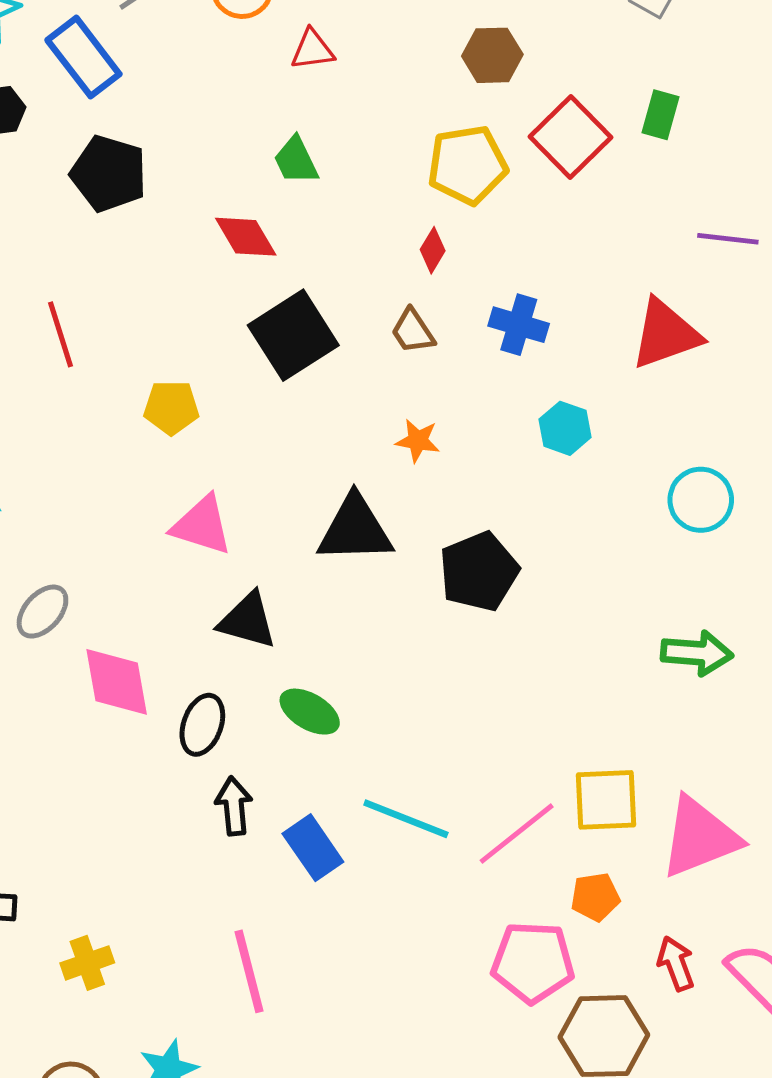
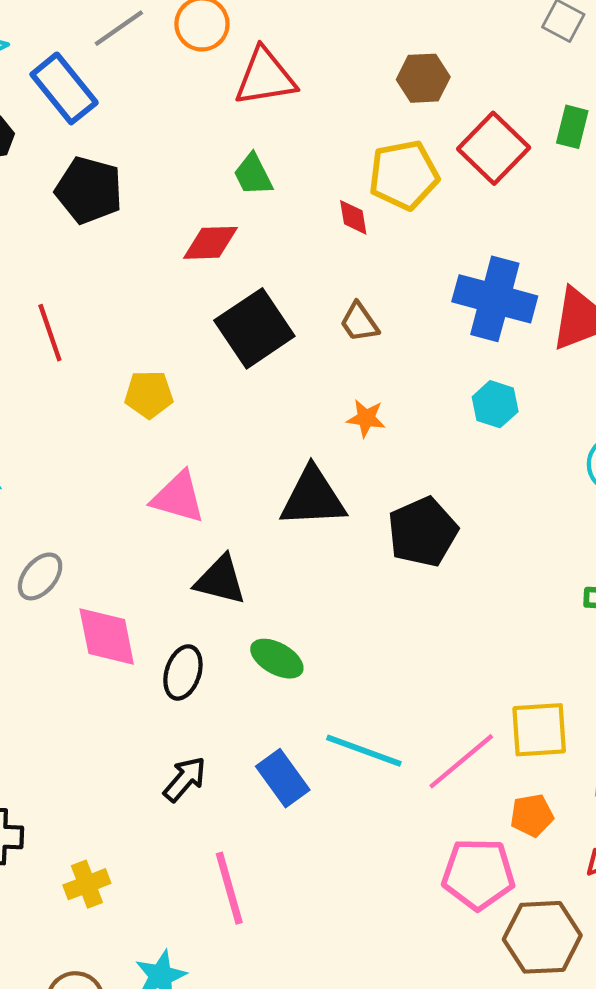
red triangle: (312, 50) -> (265, 77), size x1.6
red diamond: (246, 237) -> (211, 243), turned -60
red diamond: (433, 250) -> (353, 217), moved, turned -39
blue cross: (519, 325) -> (495, 299), moved, size x1.6
black arrow: (234, 806) -> (185, 779), moved, turned 48

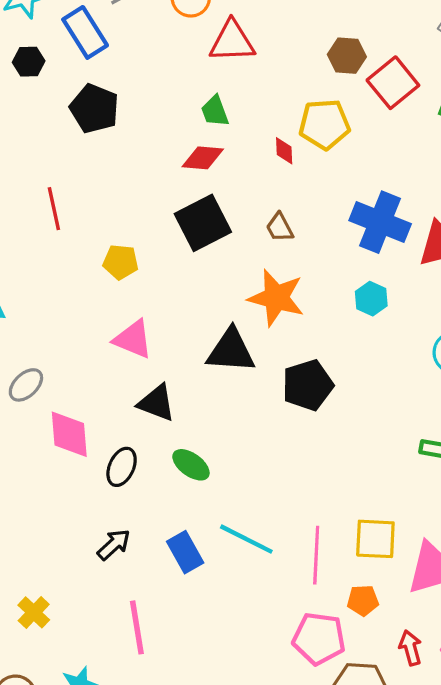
red square: (494, 148) -> (393, 83), moved
red diamond: (211, 243) -> (203, 158), moved
orange star: (366, 418) -> (276, 298), size x2.0
pink line: (461, 761) -> (316, 555), turned -54
yellow cross: (87, 884) -> (34, 612), turned -32

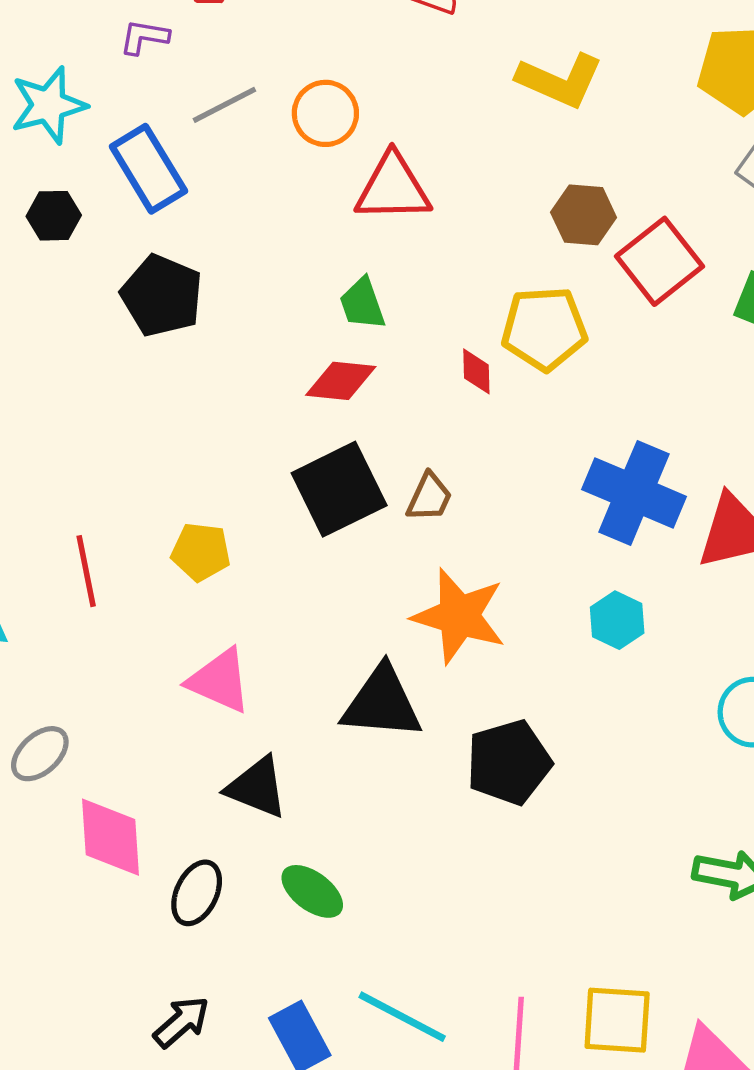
red line: (54, 209) -> (86, 571), moved
brown trapezoid: (280, 227) -> (429, 497), moved, turned -128

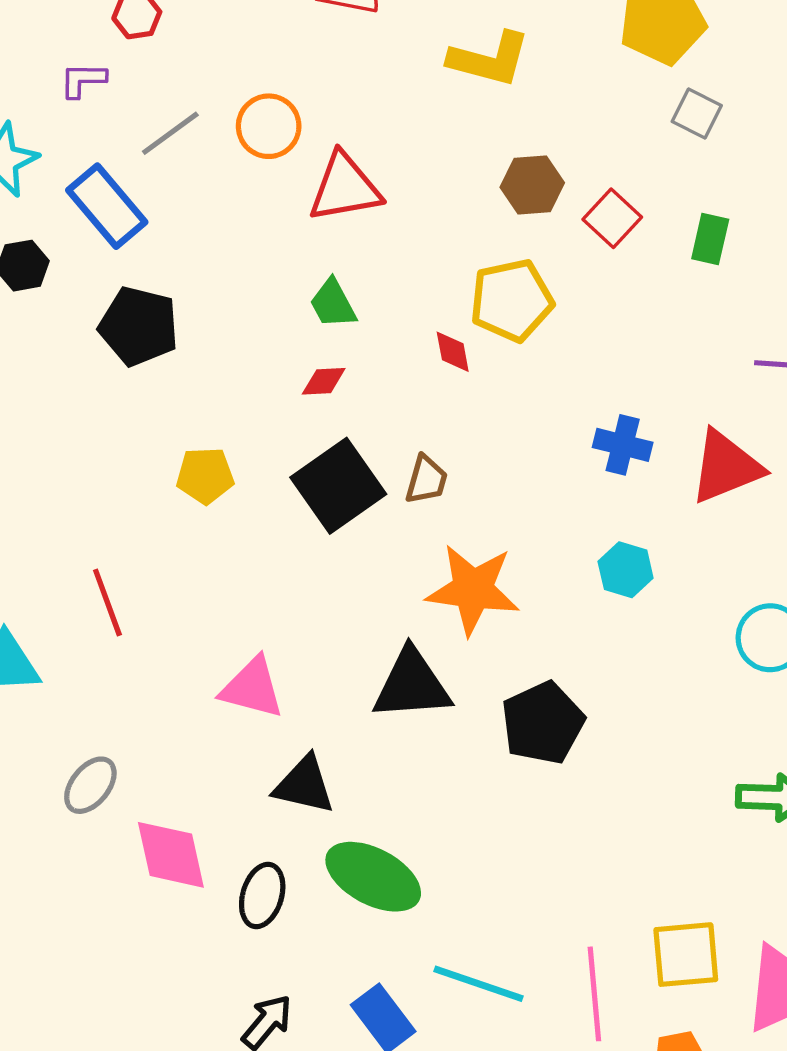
red square: (660, 261) -> (612, 218), size x0.7
red diamond: (341, 381) -> (324, 381), size x0.7
blue cross: (634, 493) -> (623, 445), size x0.6
yellow pentagon: (201, 552) -> (205, 476), moved
green ellipse: (312, 891) -> (373, 877), size x1.5

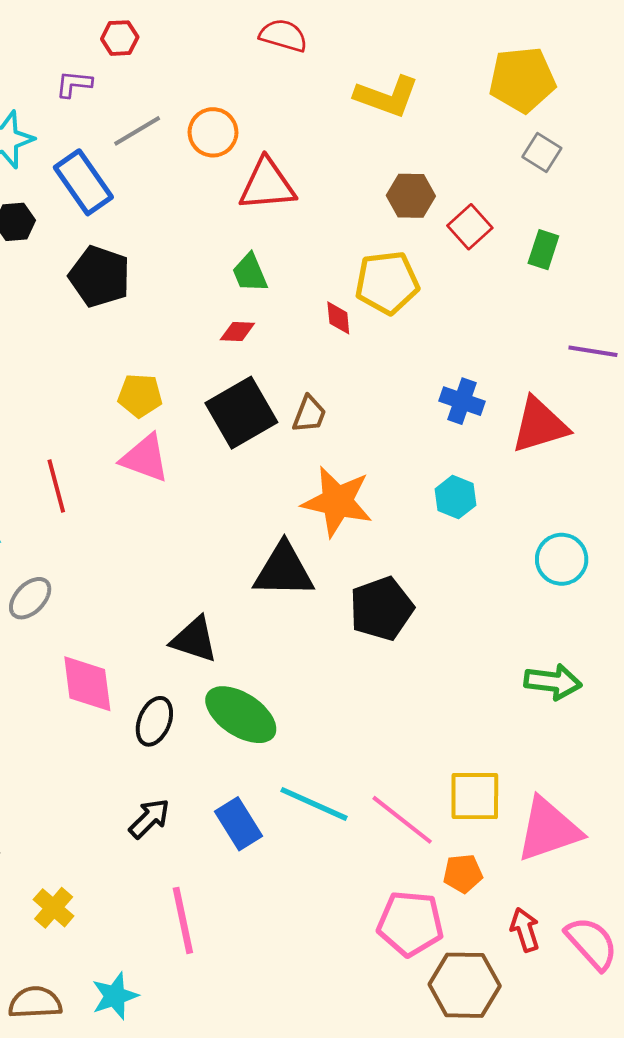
pink triangle: (252, 688) -> (145, 458), moved
gray ellipse: (90, 785) -> (30, 598), moved
pink line: (594, 994) -> (402, 820), turned -52

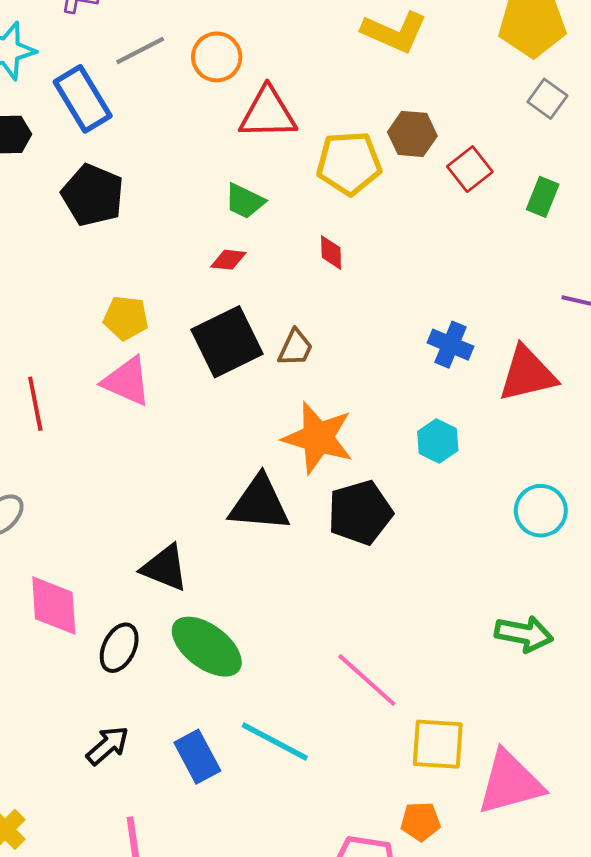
green trapezoid: (250, 273) -> (245, 201), turned -45
yellow pentagon: (387, 283) -> (349, 163), moved
black pentagon: (381, 609) -> (360, 513), moved
pink line: (402, 820) -> (367, 680), moved

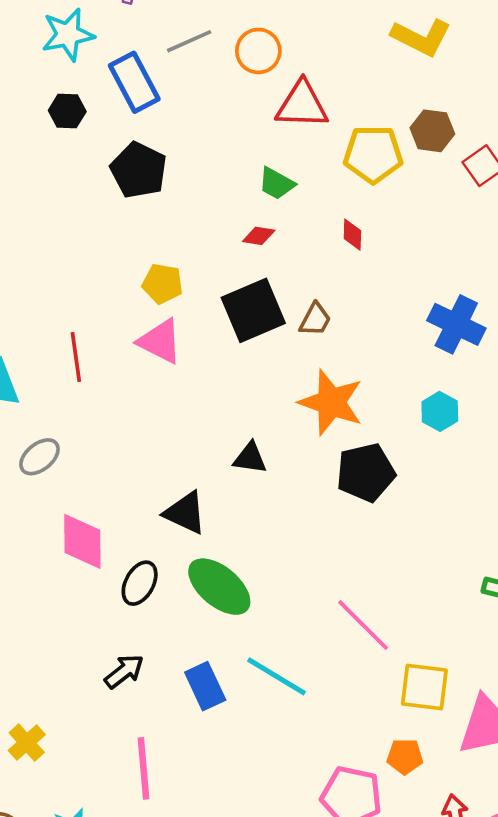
blue cross: (451, 345) -> (456, 324), size x1.4
black triangle: (260, 504) -> (250, 458), moved, size x0.6

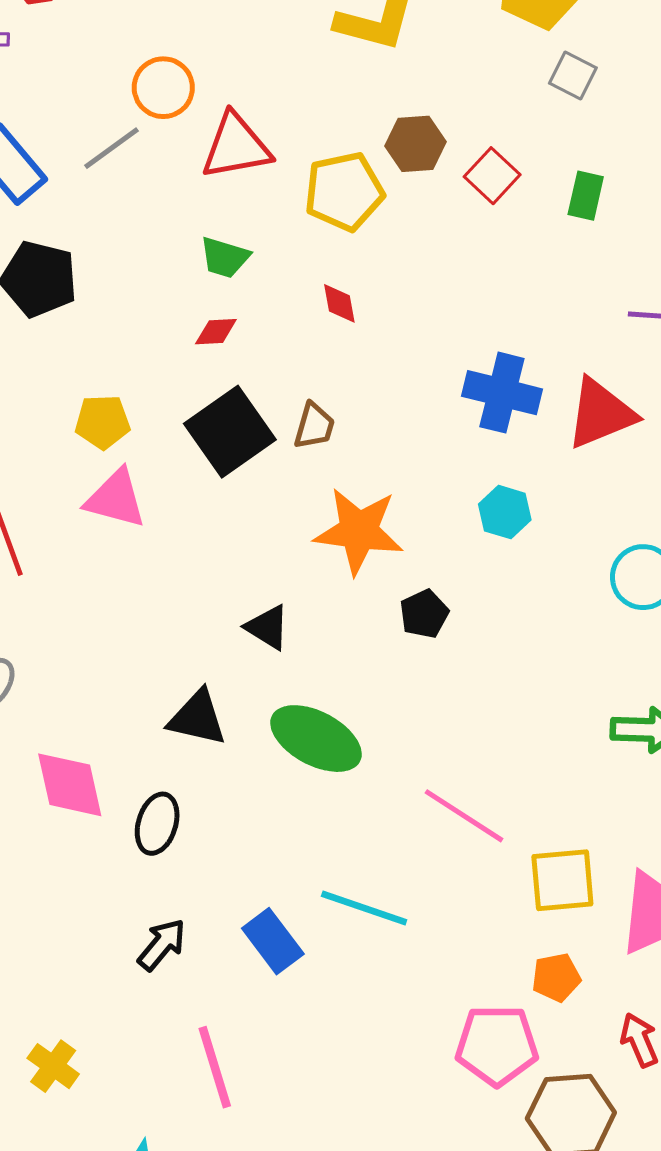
gray line: (189, 41) -> (111, 148), moved
black triangle: (250, 458) -> (268, 627), turned 36
black pentagon: (366, 473) -> (424, 614), size x0.6
green ellipse: (219, 587) -> (316, 739), moved

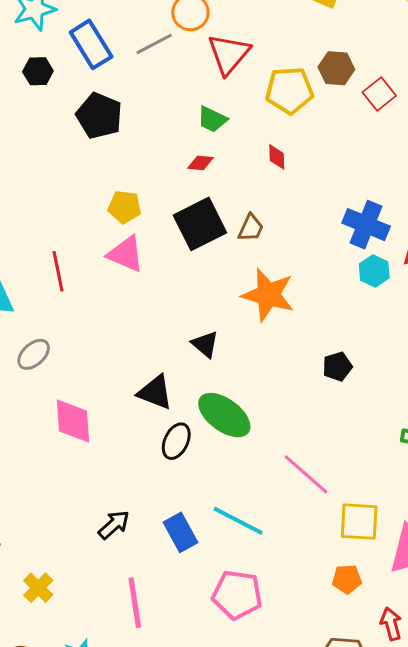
red triangle: (236, 146) -> (229, 54), turned -48
cyan hexagon: (505, 512) -> (374, 271), moved
black pentagon: (424, 614) -> (337, 367), moved
black ellipse: (157, 824) -> (176, 441), moved
pink pentagon: (497, 1045) -> (237, 595), moved

